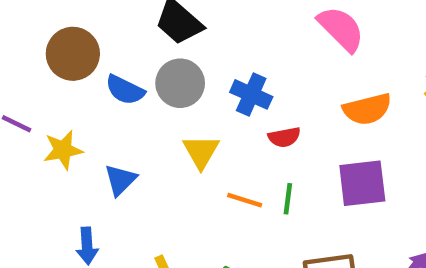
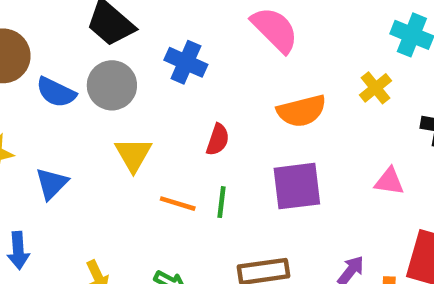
blue cross: (251, 94) -> (186, 62), moved
red semicircle: (284, 137) -> (218, 140), turned -60

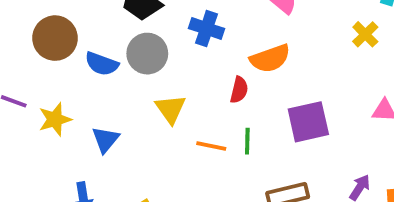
orange semicircle: (302, 111) -> (270, 58), moved

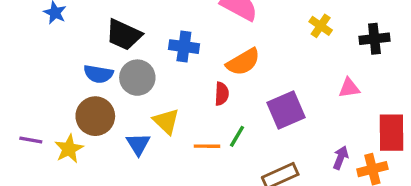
brown circle: (55, 38) -> (95, 116), moved
blue semicircle: (102, 64) -> (98, 74), moved
blue triangle: (105, 140) -> (138, 144), moved
green line: (247, 141) -> (237, 136), turned 40

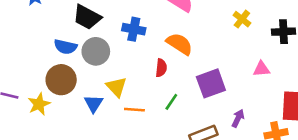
orange semicircle: (243, 62) -> (180, 44), turned -120
orange line: (207, 146) -> (134, 110), moved
purple arrow: (341, 158) -> (238, 118), moved

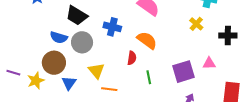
purple square: (211, 83) -> (183, 72), moved
green line: (171, 102) -> (149, 77), moved, turned -48
blue triangle: (94, 104) -> (69, 83), moved

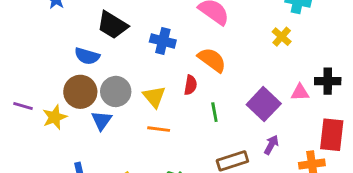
black cross: (228, 35) -> (328, 81), moved
gray circle: (82, 42) -> (116, 91), moved
yellow triangle: (96, 71) -> (154, 97), moved
purple square: (183, 72) -> (264, 104), turned -30

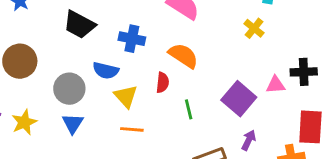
blue semicircle: (87, 56) -> (106, 70), moved
gray circle: (116, 91) -> (69, 89), moved
brown circle: (80, 92) -> (20, 61), moved

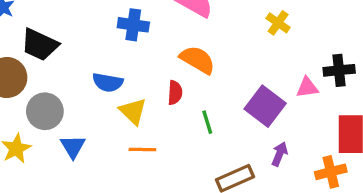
black trapezoid: (79, 25) -> (40, 45), moved
blue cross: (132, 39) -> (133, 25), moved
gray circle: (69, 89) -> (45, 111), moved

